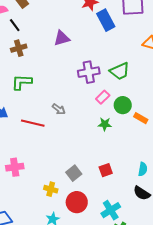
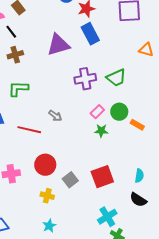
blue rectangle: (106, 20) -> (90, 34), moved
purple triangle: (62, 38) -> (58, 45), size x1.4
pink rectangle: (103, 97) -> (97, 112), moved
red square: (106, 170) -> (102, 177), size x1.6
red circle: (77, 202) -> (45, 165), moved

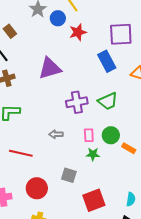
blue rectangle: (90, 34) -> (107, 61), moved
pink rectangle: (97, 112) -> (89, 135), turned -48
gray arrow: (55, 116) -> (56, 134), moved, turned 144
gray square: (70, 180) -> (69, 175), moved, turned -35

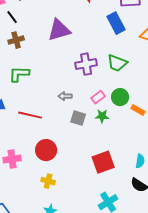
green trapezoid: (108, 101) -> (117, 63), turned 45
pink rectangle: (89, 135) -> (98, 97), turned 56
gray square: (69, 175) -> (78, 118), moved

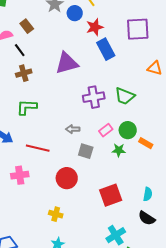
blue rectangle: (116, 23) -> (106, 49), moved
green star: (102, 116) -> (119, 150), moved
red circle: (46, 150) -> (67, 178), moved
pink cross: (12, 159) -> (20, 175), moved

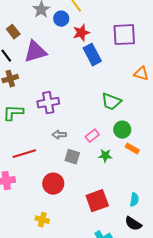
purple triangle: (67, 63) -> (35, 52), moved
purple cross: (94, 97) -> (48, 103), moved
green circle: (128, 130) -> (122, 130), moved
red line: (38, 148) -> (24, 154), turned -30

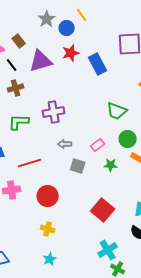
red star: (81, 33) -> (71, 53), moved
red circle: (53, 184) -> (48, 196), moved
red square: (97, 201) -> (103, 210), turned -30

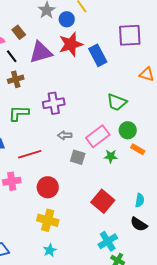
red star: (71, 53) -> (71, 44), size x1.4
pink rectangle: (98, 145) -> (98, 136), size x1.6
yellow cross: (48, 229) -> (48, 220), size x1.5

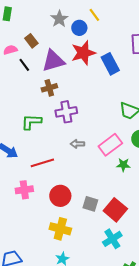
brown cross: (16, 79) -> (49, 88), moved
gray square: (78, 157) -> (90, 204), moved
cyan cross: (108, 241) -> (112, 239), moved

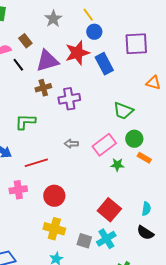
blue circle: (79, 28) -> (94, 32), moved
purple cross: (66, 112) -> (69, 99), moved
gray square: (90, 204) -> (84, 241), moved

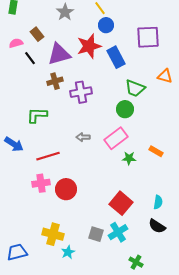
green trapezoid: (123, 111) -> (135, 88), moved
green circle: (134, 139) -> (125, 109), moved
pink cross: (18, 190) -> (41, 183), moved
yellow cross: (54, 229) -> (53, 234), moved

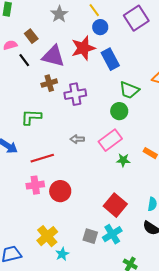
purple square: (148, 37) -> (136, 18), moved, turned -30
purple triangle: (59, 54) -> (53, 56), turned 30
yellow cross: (53, 234) -> (47, 236), turned 35

